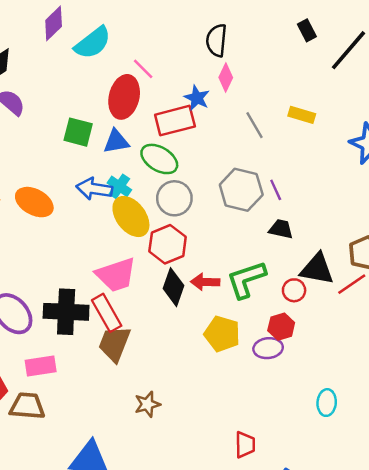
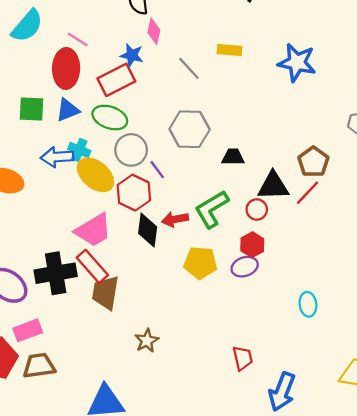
purple line: (276, 190) -> (157, 170), moved
pink rectangle: (41, 366) -> (28, 330), moved

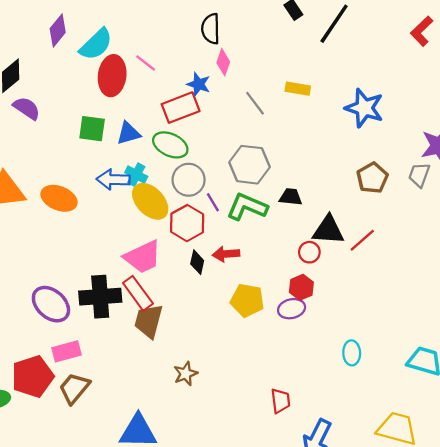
red ellipse: (66, 68) -> (112, 76), moved
brown pentagon: (313, 162) -> (372, 178), moved
green L-shape: (212, 209) -> (247, 207), moved, turned 48
black diamond: (148, 230) -> (197, 262), size x0.7
brown trapezoid: (39, 366) -> (74, 388), turned -48

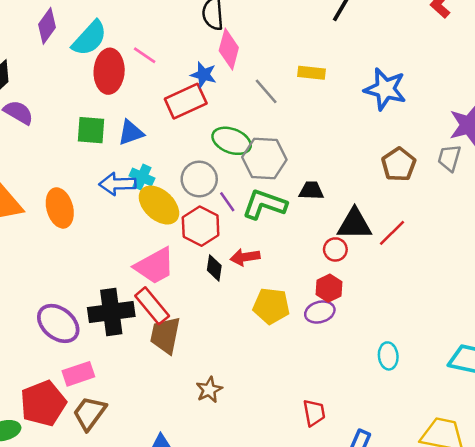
pink diamond: (223, 62) -> (229, 49), size x1.4
green ellipse: (170, 145) -> (232, 141), moved
orange ellipse: (59, 198) -> (60, 208), turned 56

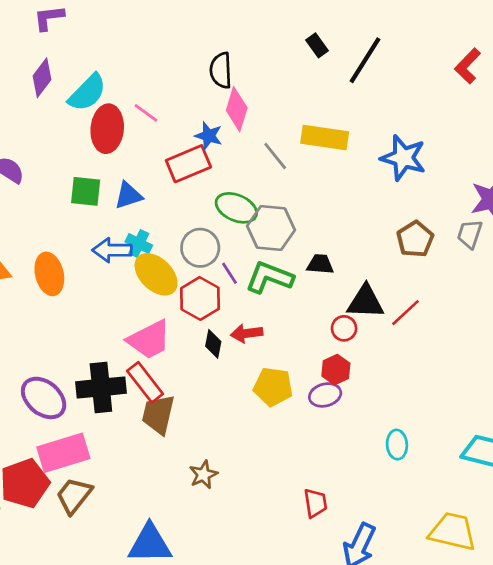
yellow rectangle: (311, 73) -> (325, 137), size x1.6
pink rectangle: (78, 374) -> (63, 453), size x1.5

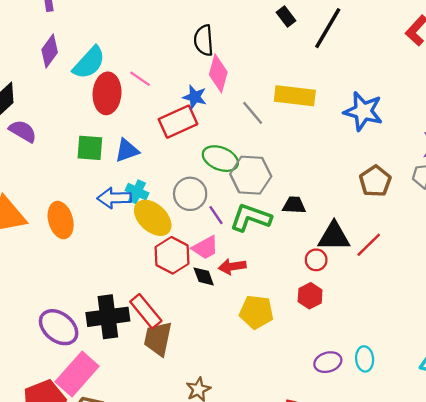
red hexagon: (200, 298) -> (172, 255), moved
pink trapezoid: (149, 340) -> (205, 248), moved, size x0.7
black diamond: (213, 344) -> (204, 276), turned -30
purple ellipse: (325, 395) -> (328, 362), moved
pink rectangle: (63, 453) -> (77, 374), turned -30

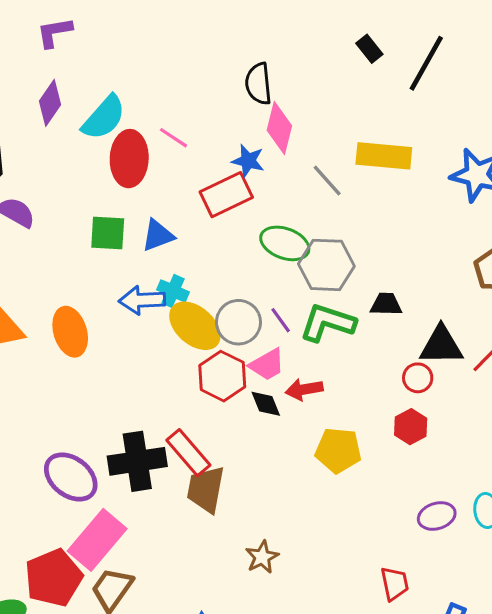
gray circle: (190, 194) -> (238, 322), moved

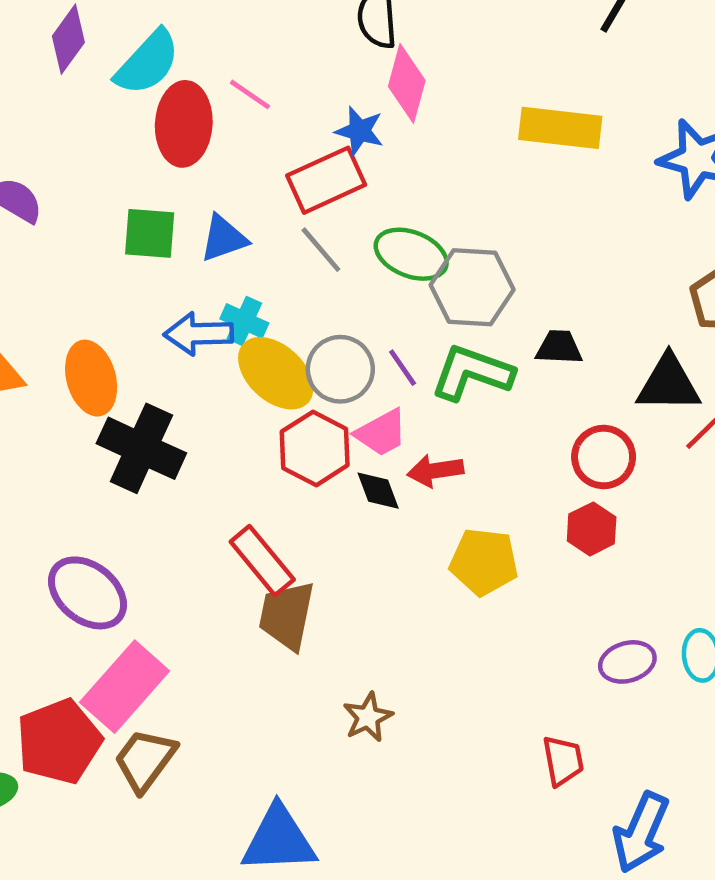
gray line: (327, 180) -> (321, 250), moved
black triangle: (441, 345) -> (669, 384), moved
red circle: (418, 378) -> (604, 457), size x1.4
black cross: (137, 461) -> (141, 448), moved, turned 32

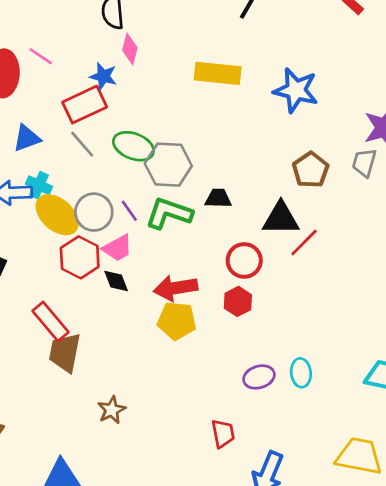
pink diamond: (407, 83) -> (130, 49), size x0.7
red arrow: (435, 471) -> (176, 288), moved, size x1.4

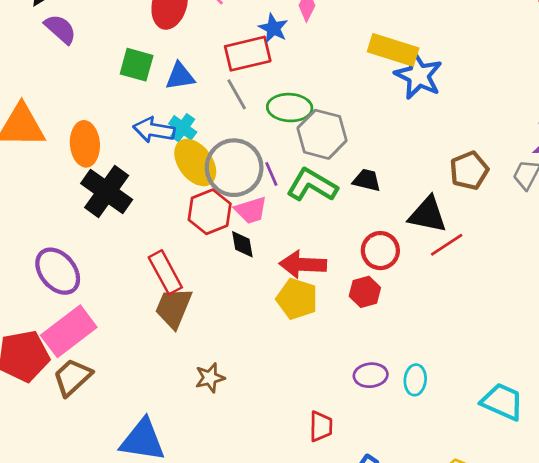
blue star: (296, 90) -> (418, 75), moved
green ellipse: (133, 146) -> (290, 108), turned -30
gray circle: (94, 212) -> (234, 168), size x1.4

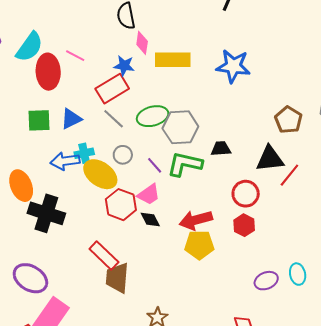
yellow rectangle: (393, 50) -> (173, 60), moved
cyan cross: (183, 128) -> (84, 153), turned -30
gray circle: (234, 168) -> (123, 155), moved, size x0.5

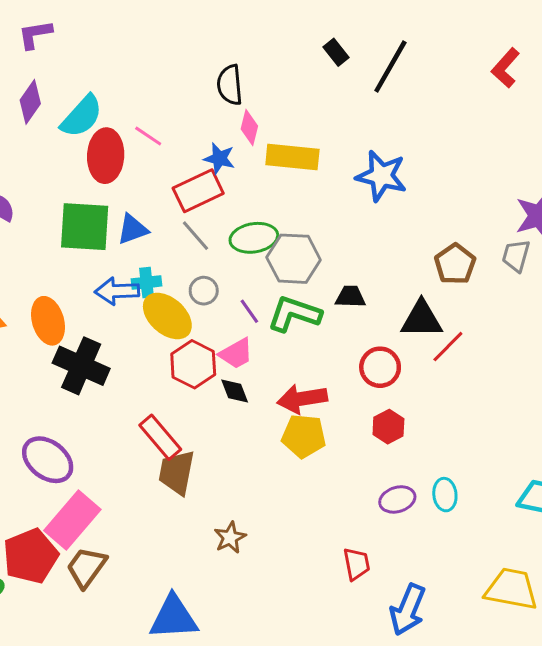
green square: (39, 120) -> (85, 227), size x1.5
red hexagon: (244, 225) -> (388, 427), moved

